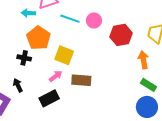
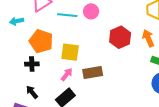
cyan arrow: (28, 13) -> (17, 21), moved
red hexagon: (121, 35) -> (120, 37), moved

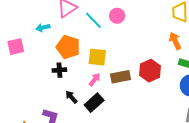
cyan line: (67, 15) -> (93, 20), turned 42
red hexagon: (120, 37) -> (150, 71), moved
black arrow: (32, 92) -> (71, 97), moved

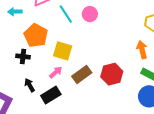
brown rectangle: (120, 77) -> (82, 75), turned -36

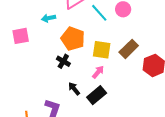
black cross: (23, 56) -> (63, 61), turned 32
brown rectangle: (82, 75) -> (129, 49), moved

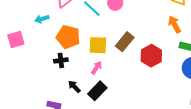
black cross: (63, 61) -> (61, 60), turned -32

